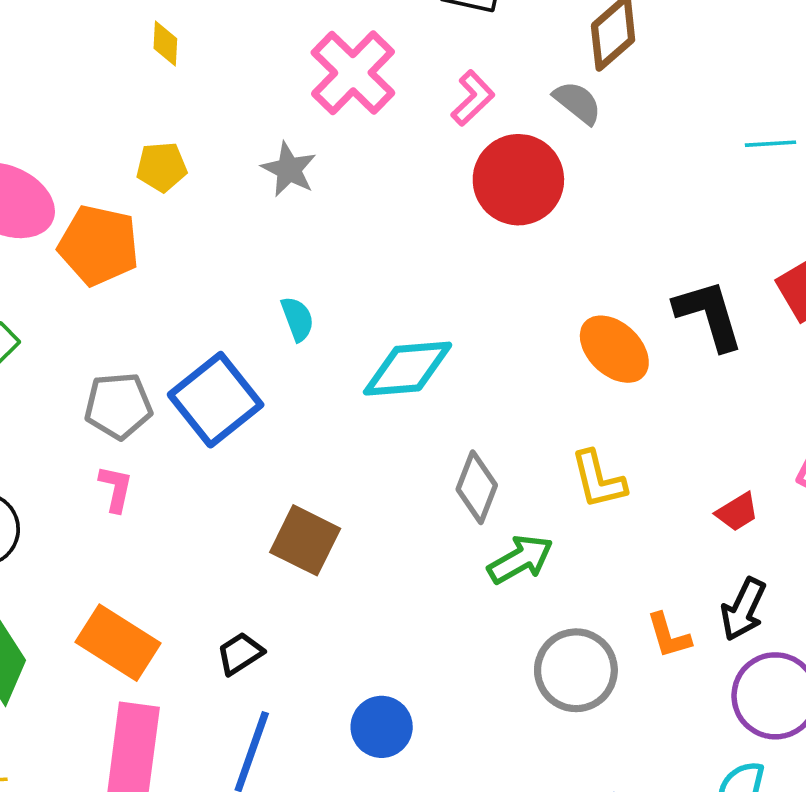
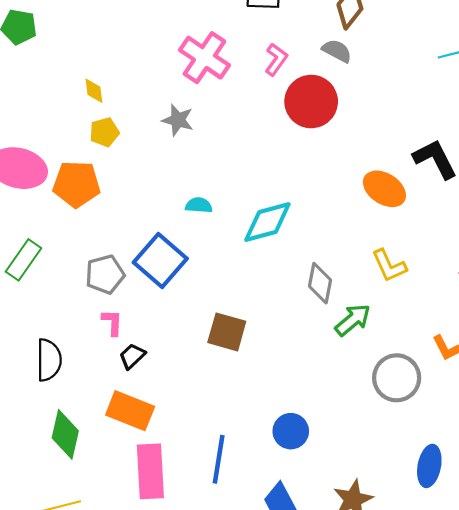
yellow diamond: (165, 44) -> (94, 91), moved
cyan semicircle: (297, 319) -> (199, 205), turned -55
black trapezoid: (240, 654) -> (132, 356), moved

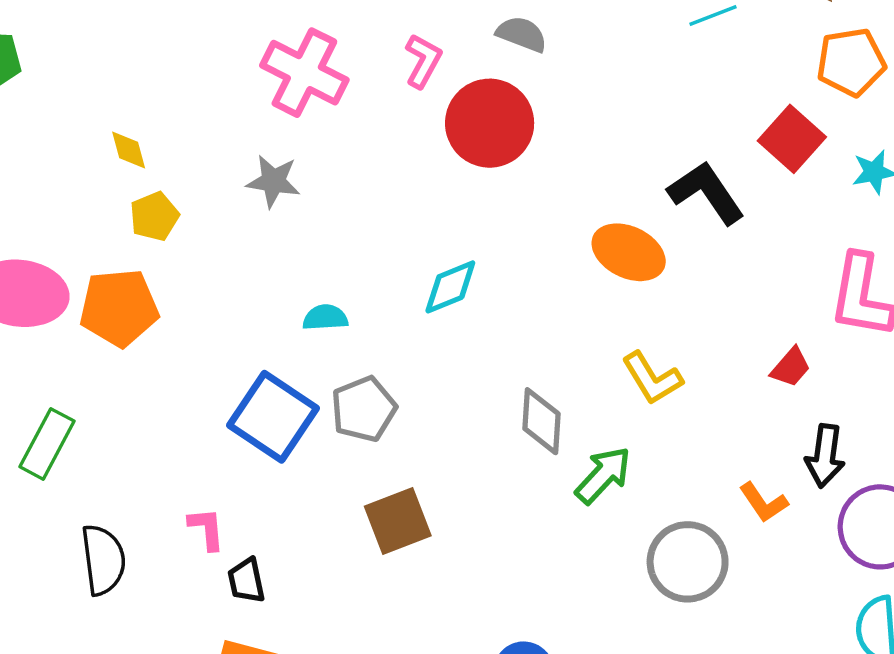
cyan diamond: (267, 222) -> (450, 287), moved, size x0.7
gray pentagon: (105, 274) -> (364, 409), moved
brown square: (227, 332) -> (398, 521), turned -30
black trapezoid: (132, 356) -> (246, 581), turned -52
black semicircle: (49, 360) -> (103, 560), moved

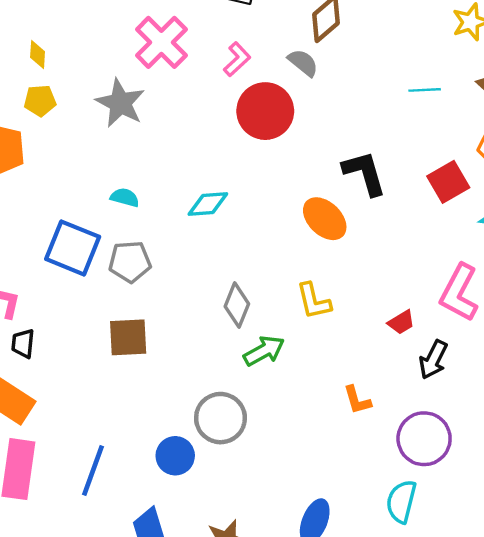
gray star: (273, 181) -> (120, 103), size x1.4
black L-shape: (706, 193) -> (364, 173), moved
blue square: (273, 417) -> (73, 248), turned -30
black arrow: (825, 456) -> (433, 360), moved
gray circle: (688, 562) -> (220, 418), moved

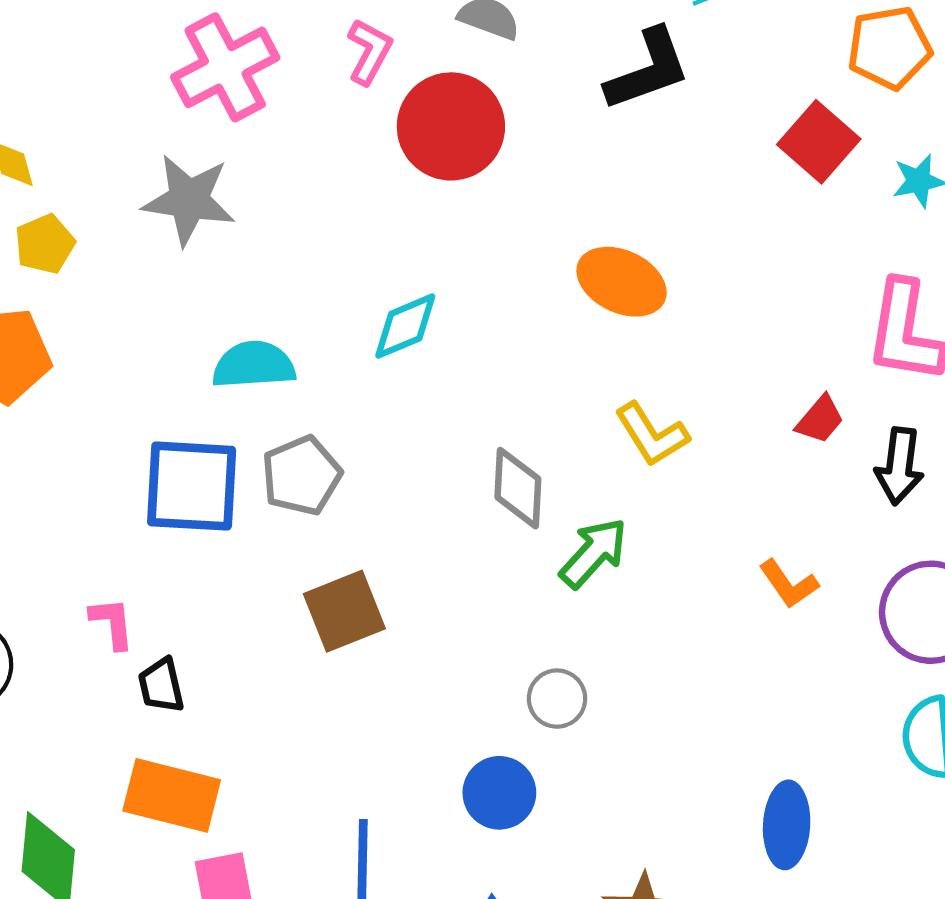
pink cross: (161, 42) -> (225, 67), turned 36
black L-shape: (364, 173) -> (648, 70), moved, turned 105
cyan semicircle: (125, 197) -> (254, 365), size x1.5
gray circle: (220, 418) -> (557, 699), size x0.6

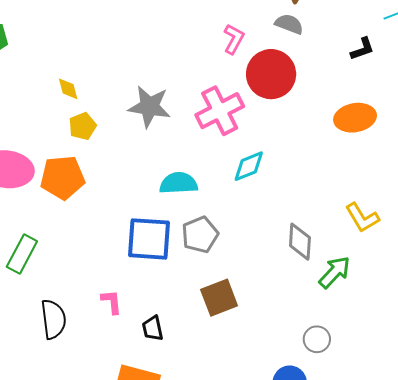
pink cross: (225, 67) -> (220, 111), moved
black L-shape: (648, 70) -> (362, 49), size x0.6
orange ellipse: (622, 282) -> (355, 118), moved, turned -36
black trapezoid: (161, 685) -> (153, 328), moved

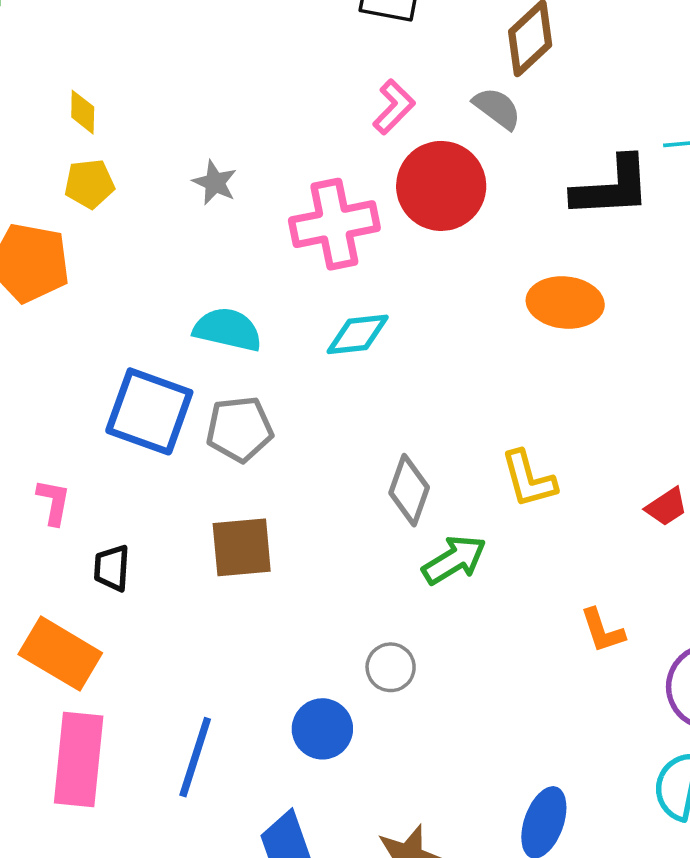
black L-shape: (362, 49) -> (612, 187), size x1.8
gray star: (149, 107) -> (215, 183), size x0.6

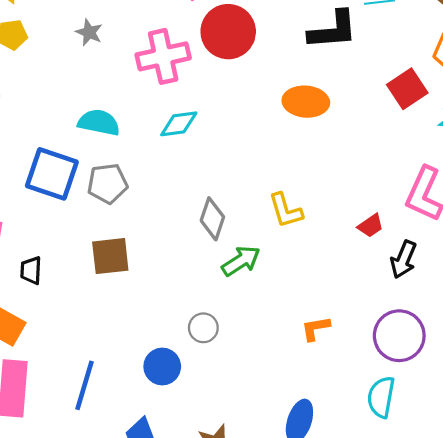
orange L-shape: (602, 631) -> (316, 328), moved, turned 100

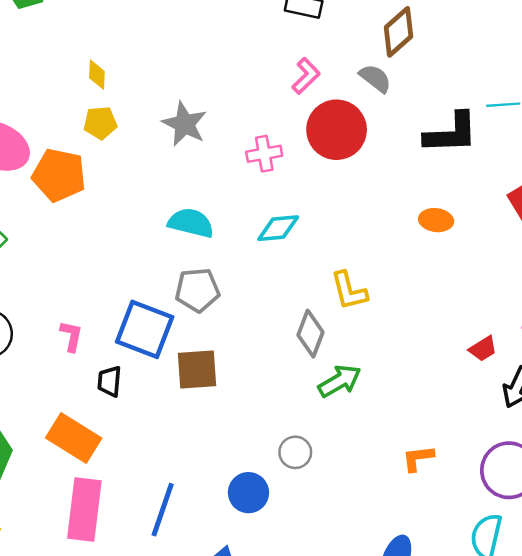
gray star: (89, 32) -> (185, 124), size x1.5
pink cross: (163, 56) -> (264, 154), size x0.6
orange ellipse: (306, 102) -> (436, 220), moved, size x0.7
blue square: (52, 174) -> (145, 329), moved
yellow L-shape: (286, 210) -> (349, 291), moved

